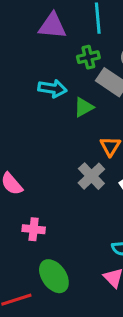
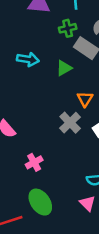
cyan arrow: (52, 88) -> (28, 59), moved
pink cross: (34, 229) -> (34, 162), moved, turned -35

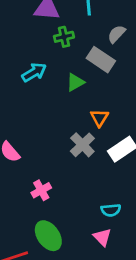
green cross: (68, 28) -> (64, 37), moved
cyan arrow: (28, 59) -> (34, 72), turned -40

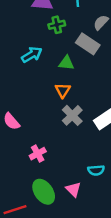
green triangle: (75, 82) -> (66, 63), turned 35
orange triangle: (99, 118) -> (63, 90), moved
pink triangle: (102, 237) -> (73, 189), moved

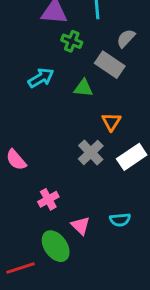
green cross: (57, 25) -> (72, 41), turned 35
orange triangle: (63, 90) -> (111, 122), moved
pink triangle: (73, 189) -> (80, 226), moved

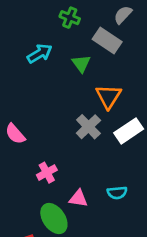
green triangle: (83, 88) -> (81, 64), turned 48
orange triangle: (111, 122) -> (108, 97), size x1.4
pink triangle: (80, 226) -> (78, 198), turned -36

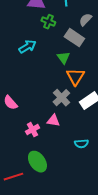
green triangle: (81, 64) -> (63, 58), moved
pink triangle: (78, 198) -> (53, 121), moved

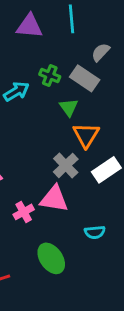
green cross: (48, 22) -> (50, 75), moved
pink triangle: (53, 121) -> (54, 199), size x1.5
green ellipse: (37, 162) -> (51, 258), moved

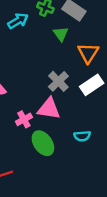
orange triangle: (86, 135) -> (88, 53), moved
green ellipse: (51, 258) -> (43, 143), moved

